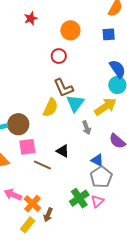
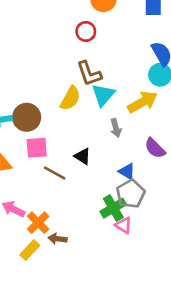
green cross: (79, 198) -> (113, 208), moved
pink triangle: (97, 201) -> (124, 225), turned -48
brown arrow: (48, 215) -> (58, 239), turned 72

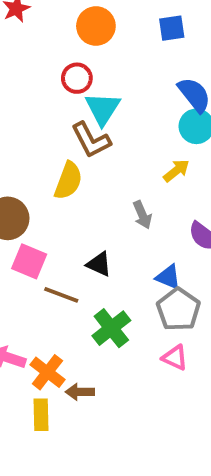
cyan triangle: (103, 95) -> (103, 109), moved
yellow arrow: (143, 102) -> (176, 171), size x0.6
pink square: (37, 148) -> (29, 261), turned 35
green cross: (113, 208) -> (111, 328), moved
yellow rectangle: (30, 250) -> (41, 415), turned -36

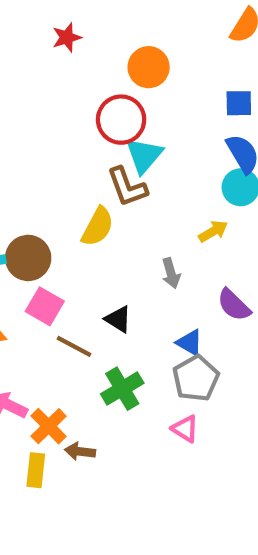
blue square: (172, 28) -> (239, 103), moved
red circle: (77, 78) -> (121, 120), size x1.5

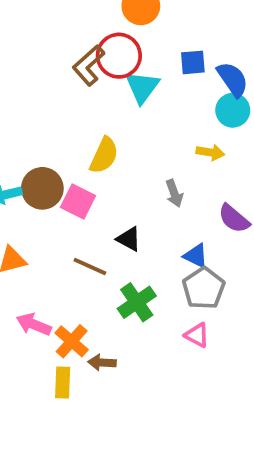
blue square: (239, 103) -> (193, 62), moved
brown L-shape: (127, 187) -> (89, 65), moved, turned 72
yellow arrow: (213, 231) -> (210, 152), turned 44
pink square: (45, 306) -> (78, 202), moved

